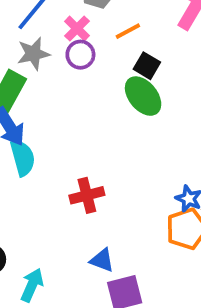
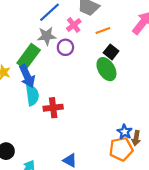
purple circle: (80, 55) -> (65, 47), moved
red cross: (87, 195) -> (53, 108), moved

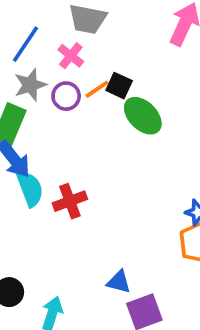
orange line: (103, 31) -> (97, 89), moved
black square: (111, 52) -> (119, 86), moved

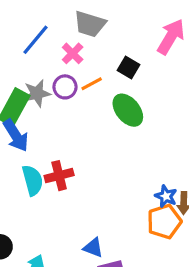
gray star: (30, 85) -> (37, 93), moved
black square: (119, 86) -> (129, 68), moved
cyan semicircle: (30, 189) -> (33, 180), moved

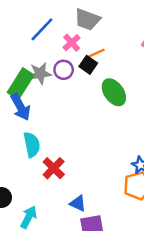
black square: (129, 68) -> (88, 65), moved
orange line: (92, 84) -> (96, 53), moved
red cross: (59, 176) -> (54, 168), moved, turned -35

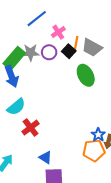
gray trapezoid: (87, 19) -> (92, 47), moved
orange line: (96, 53) -> (76, 43), turned -64
cyan semicircle: (32, 145) -> (16, 107), turned 54

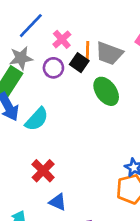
gray star: (31, 53) -> (21, 58), moved
cyan semicircle: (16, 107) -> (37, 119), moved
blue triangle: (46, 158) -> (58, 202), moved

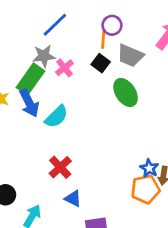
pink cross: (62, 39) -> (64, 68), moved
orange line: (87, 51) -> (103, 39), moved
purple circle: (53, 68) -> (112, 25), moved

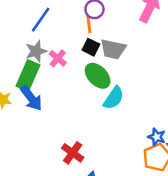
gray trapezoid: (130, 56) -> (113, 49), moved
green ellipse: (126, 92) -> (98, 76), moved
cyan semicircle: (56, 117) -> (114, 98), moved

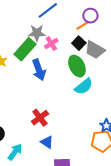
orange line: (89, 24) -> (83, 25), turned 48
blue arrow: (31, 98) -> (39, 70), moved

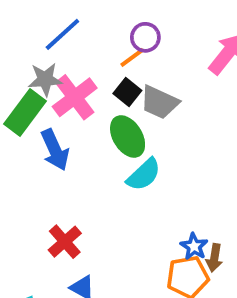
pink cross: (51, 43) -> (75, 97), size x1.6

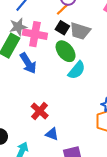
pink cross: (75, 97) -> (35, 34), turned -35

